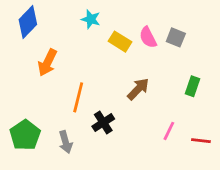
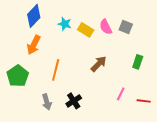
cyan star: (91, 19) -> (65, 24), moved
blue diamond: (28, 22) -> (34, 16), moved
black cross: (103, 123) -> (74, 101), moved
green pentagon: (25, 135) -> (18, 76), moved

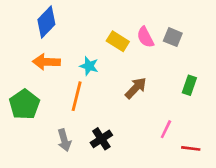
cyan star: (65, 24) -> (89, 66), moved
orange arrow: (34, 45) -> (46, 62), turned 66
red line: (144, 101) -> (191, 148), moved

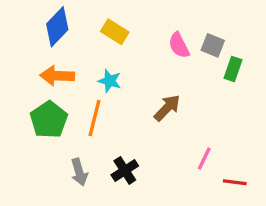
yellow rectangle: (118, 41) -> (115, 32), moved
green rectangle: (189, 85) -> (233, 69), moved
green pentagon: (24, 104) -> (49, 120), moved

